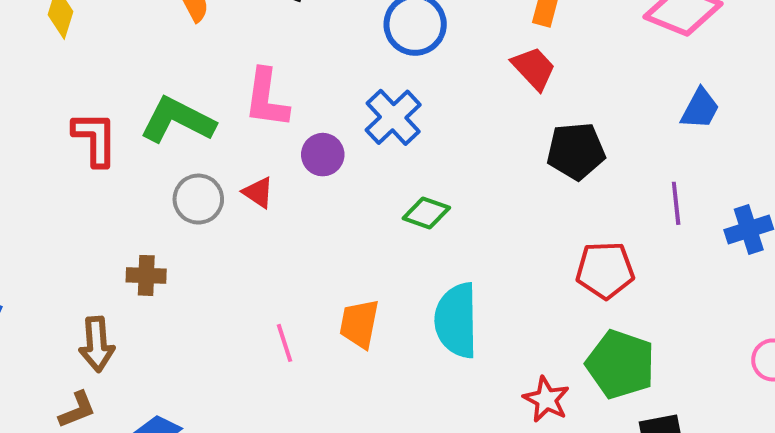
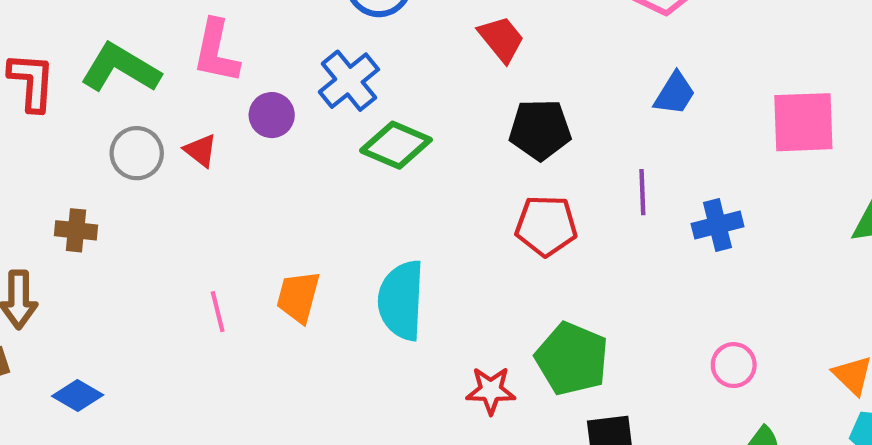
green diamond: (426, 213) -> (396, 145), moved, size x1.4
red pentagon: (605, 270) -> (546, 226), moved
red star: (546, 399) -> (491, 390), turned -30

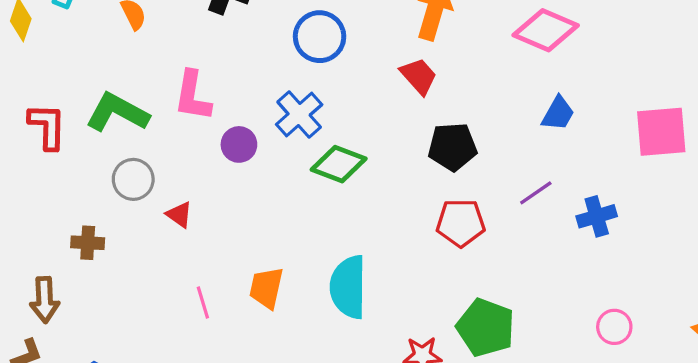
red triangle: (201, 150) -> (179, 215), moved
purple line: (642, 192) -> (536, 193), turned 60

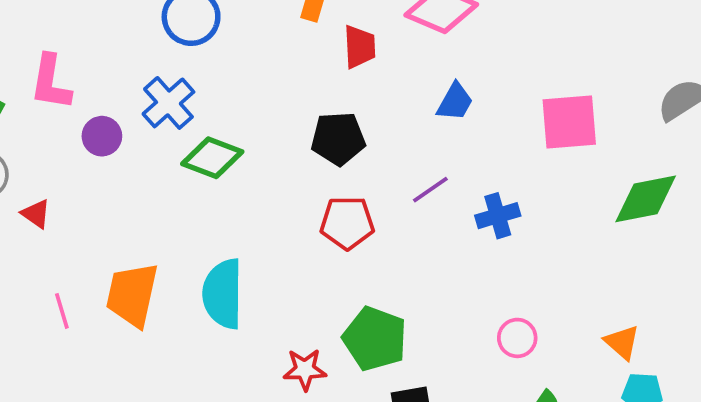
red trapezoid: (419, 76) -> (360, 47), moved, turned 39
orange trapezoid: (266, 288) -> (132, 295), size x1.4

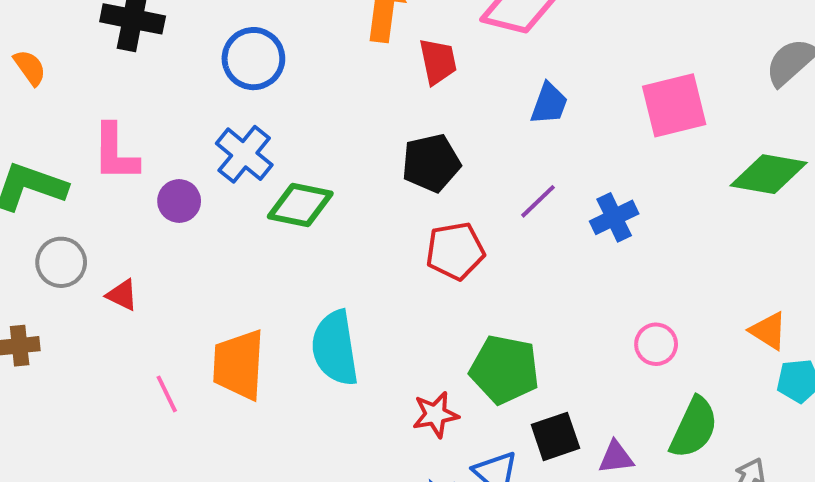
green diamond: (646, 199) -> (769, 174), turned 30

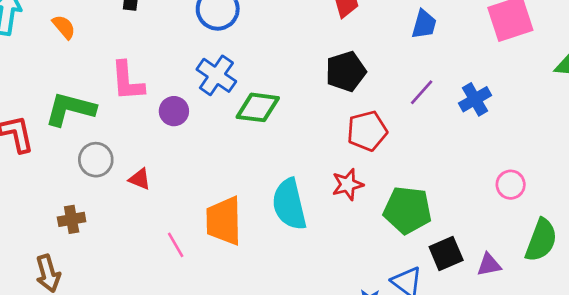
red star: (435, 415) -> (348, 184), moved

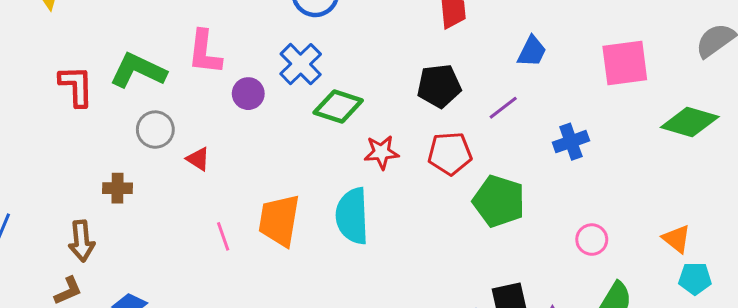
purple line: (422, 92) -> (503, 108), moved
red star: (348, 184) -> (381, 152), moved
green pentagon: (407, 210) -> (499, 201), moved

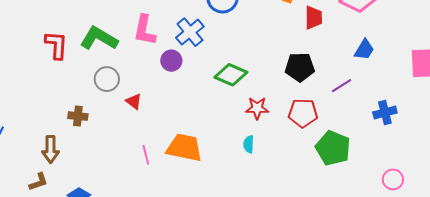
blue cross: (301, 64) -> (190, 32), moved
cyan semicircle: (352, 216) -> (249, 144), moved, size x0.5
orange trapezoid: (279, 220) -> (184, 148), turned 87

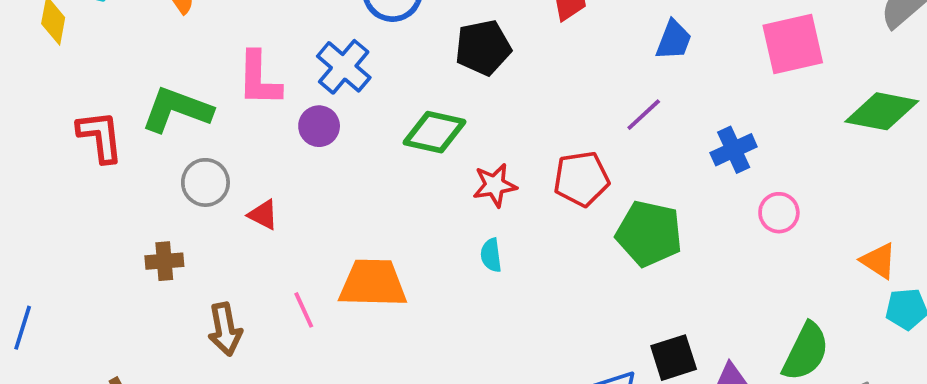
black pentagon: (300, 67) -> (483, 48), moved
brown arrow: (51, 149) -> (225, 329), moved
pink circle: (393, 179) -> (779, 213), moved

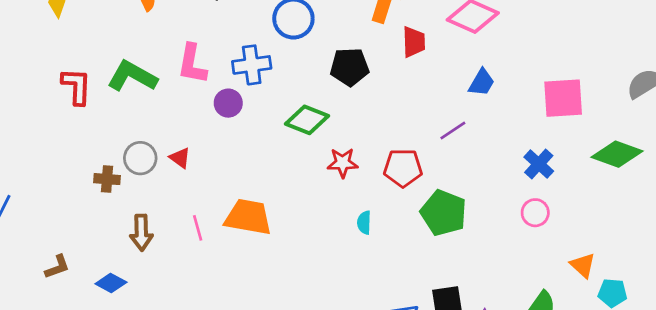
blue cross: (344, 67) -> (252, 65), turned 33
blue cross: (734, 150) -> (539, 164), moved, turned -32
gray circle: (205, 182) -> (140, 158), moved
cyan semicircle: (491, 255) -> (364, 223), moved
orange triangle: (879, 261) -> (583, 265), moved

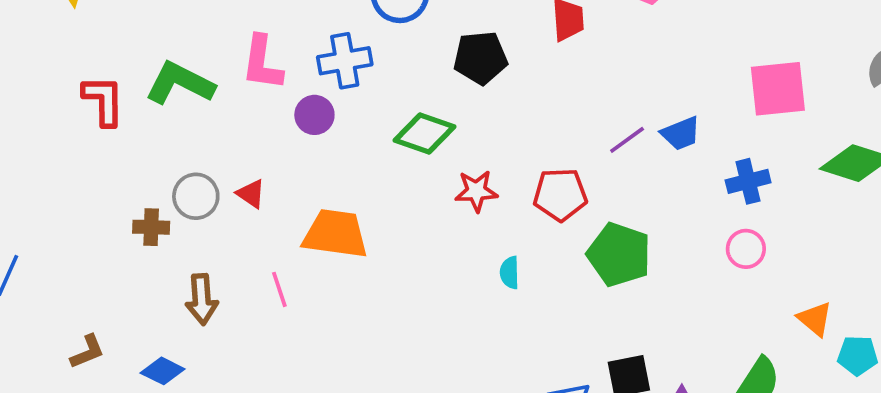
blue trapezoid: (482, 82) -> (681, 133), moved, turned 40
blue cross: (539, 164) -> (748, 181), turned 36
orange trapezoid: (248, 217) -> (335, 234), moved

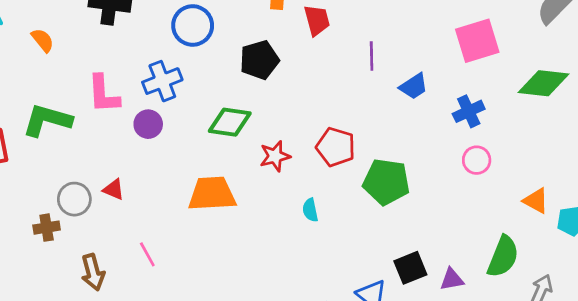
purple line: (627, 140) -> (372, 56), moved, turned -44
red pentagon: (560, 195) -> (336, 147), turned 30
orange trapezoid: (335, 234) -> (212, 194), moved

